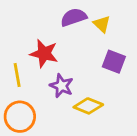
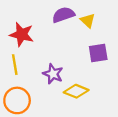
red star: (44, 54) -> (22, 34), moved
purple square: (114, 62) -> (98, 53), turned -30

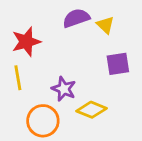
red star: (22, 34) -> (26, 42), turned -30
orange circle: (17, 100) -> (43, 121), moved

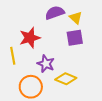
red star: (26, 42) -> (30, 38), moved
purple square: (118, 64) -> (75, 38), moved

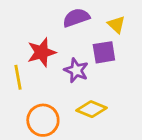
yellow triangle: (76, 18) -> (116, 25), moved
purple star: (46, 64) -> (76, 70), moved

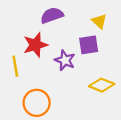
purple semicircle: (76, 18) -> (52, 15), moved
yellow diamond: (91, 109) -> (102, 85), moved

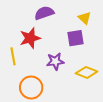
purple star: (65, 60) -> (55, 61), moved, turned -30

